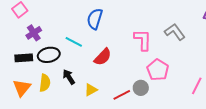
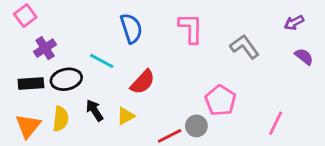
blue semicircle: (95, 19) -> (131, 28), turned 145
pink L-shape: (143, 40) -> (191, 28), moved
yellow triangle: (91, 90) -> (126, 116), moved

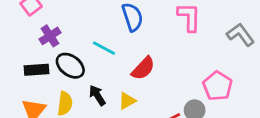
black ellipse: (66, 79) -> (70, 66), turned 48

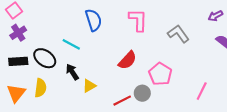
purple cross: (50, 36) -> (18, 33), moved
red semicircle: (143, 68) -> (127, 60), moved
black arrow: (97, 95) -> (72, 72), moved

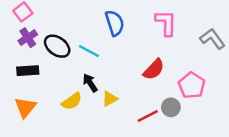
black ellipse: (45, 58) -> (57, 46), moved
yellow semicircle: (40, 88) -> (72, 101), moved, turned 48

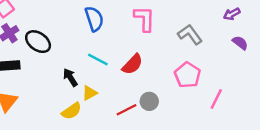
cyan line: (89, 51) -> (98, 59), moved
pink pentagon: (192, 85) -> (188, 75), moved
yellow semicircle: (72, 101) -> (72, 111), moved

